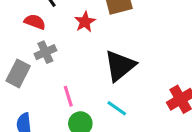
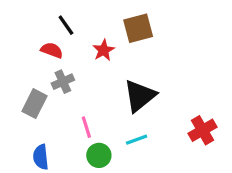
cyan line: (117, 108) -> (137, 140), turned -55

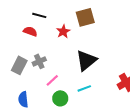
black line: (66, 25) -> (39, 15), turned -40
gray cross: (63, 82) -> (39, 61), moved
pink line: (86, 127) -> (52, 80), turned 64

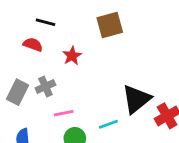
red star: (63, 31) -> (72, 56), moved
black triangle: (86, 60) -> (136, 99), moved
pink line: (52, 80) -> (64, 113), turned 32

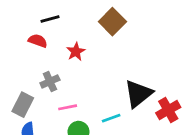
black line: (45, 22) -> (50, 19), turned -30
brown square: (110, 25) -> (112, 22), turned -30
gray rectangle: (17, 92) -> (23, 105), moved

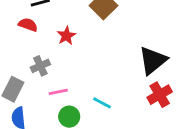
black triangle: (138, 94) -> (153, 60), moved
cyan line: (111, 118) -> (102, 103), turned 48

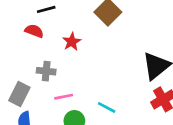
gray cross: (40, 66) -> (46, 71), turned 30

